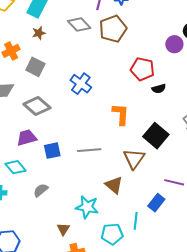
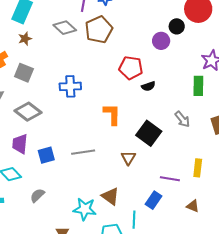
blue cross: (81, 84) -> (70, 86), turned -35
purple trapezoid: (27, 138) -> (20, 144), turned -65
brown triangle: (134, 159) -> (128, 158), size x0.7
brown triangle: (114, 185) -> (110, 196), moved

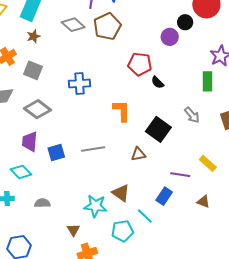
black semicircle: (148, 86) -> (158, 82), turned 64
brown triangle: (128, 158) -> (138, 154), turned 49
yellow rectangle: (198, 168) -> (208, 163), turned -54
gray semicircle: (37, 195) -> (42, 203), moved, turned 42
cyan line: (134, 220) -> (145, 216), turned -48

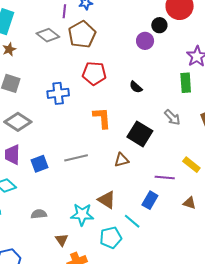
red pentagon: (140, 64) -> (94, 73), moved
gray semicircle: (42, 203) -> (39, 214), moved

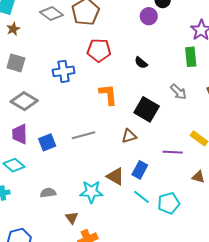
blue rectangle: (150, 200) -> (140, 170), moved
cyan pentagon: (111, 238) -> (169, 203), moved

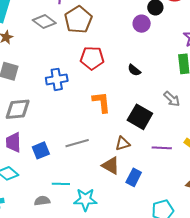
gray diamond: (24, 101) -> (18, 109), turned -36
purple line: (173, 152) -> (162, 148), moved
brown triangle: (115, 176) -> (111, 166), moved
cyan line: (142, 197) -> (61, 184), moved, turned -36

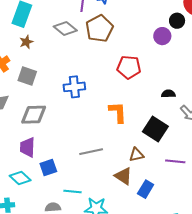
red pentagon: (92, 58) -> (129, 67), moved
black semicircle: (134, 70) -> (168, 94), moved, turned 136
blue square: (41, 150) -> (48, 168), moved

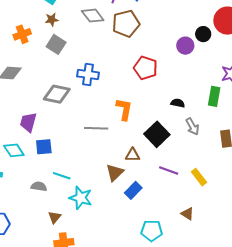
gray square: (27, 76) -> (56, 44), moved
gray diamond: (34, 115) -> (57, 94), moved
gray line: (91, 152) -> (96, 128), moved
brown triangle: (123, 176) -> (115, 173), turned 30

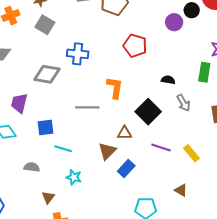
blue square: (44, 147) -> (46, 128), moved
cyan line: (62, 176) -> (63, 149), moved
cyan star: (81, 198) -> (74, 177), size x0.7

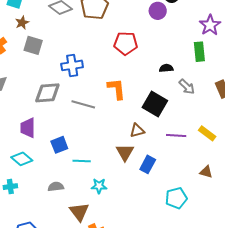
gray line: (87, 107) -> (83, 104), moved, turned 30
brown triangle: (48, 197) -> (79, 212), size x1.5

